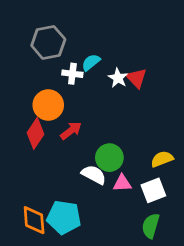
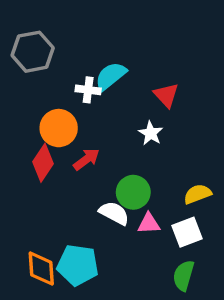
gray hexagon: (48, 42) -> (33, 52), moved
cyan semicircle: (91, 62) -> (111, 76), size x1.4
white star: (118, 78) -> (151, 133), moved

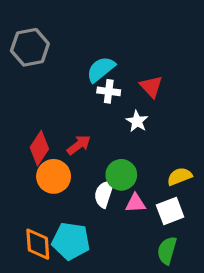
white cross: (88, 90) -> (109, 91), moved
orange circle: (59, 128) -> (54, 176), moved
white semicircle: (114, 213) -> (104, 194), turned -100

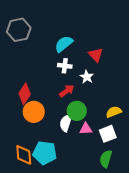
white cross: (109, 91) -> (65, 66), moved
red arrow: (79, 145) -> (67, 91), moved

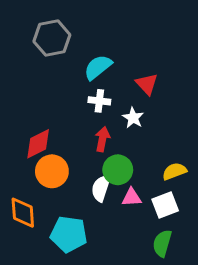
gray hexagon: (19, 30) -> (52, 38), moved
red arrow: (67, 91) -> (102, 139), turned -42
red diamond: (25, 94) -> (38, 144), turned 30
orange diamond: (24, 155) -> (23, 213), moved

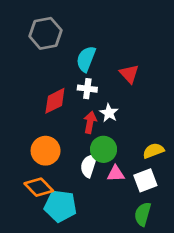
cyan semicircle: (98, 67) -> (86, 59), turned -30
white star: (133, 118) -> (109, 113), moved
red diamond: (38, 144) -> (55, 101), moved
orange diamond: (23, 213) -> (39, 187), moved, turned -40

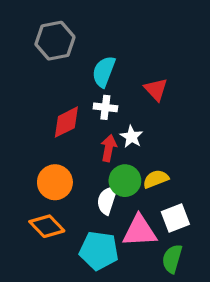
yellow semicircle: (153, 151) -> (156, 179), moved
pink triangle: (116, 174) -> (140, 231), moved, size x1.6
cyan pentagon: (60, 206) -> (99, 251), moved

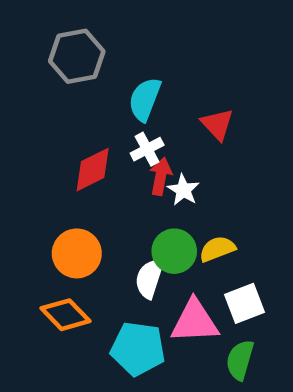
white cross: (105, 107) -> (147, 149), turned -35
red arrow: (109, 148) -> (161, 176), moved

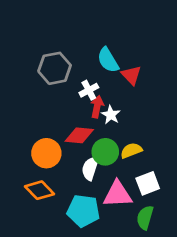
gray hexagon: (77, 56) -> (55, 68), moved
cyan semicircle: (145, 99) -> (108, 60), moved, turned -52
red diamond: (93, 170) -> (79, 135), moved, turned 32

